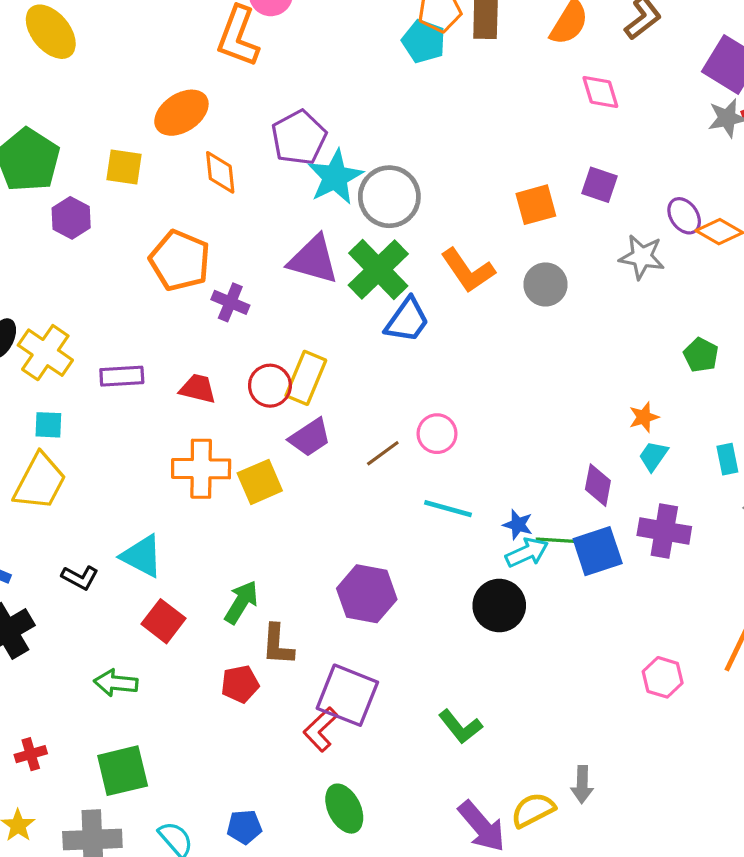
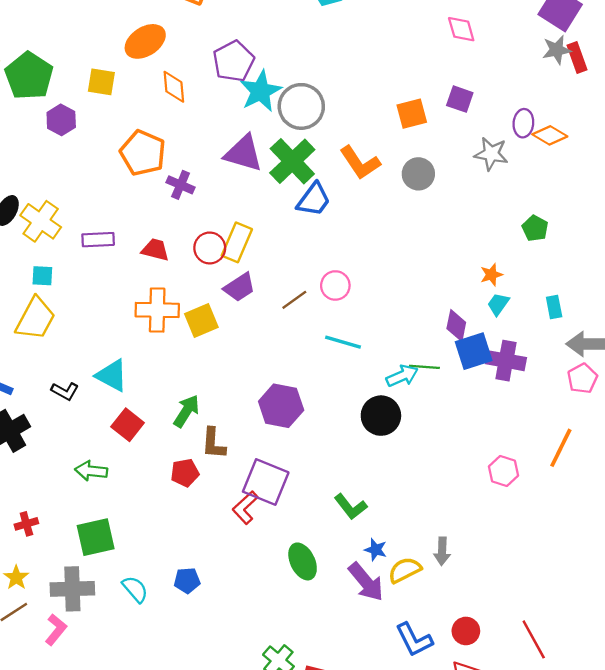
purple ellipse: (684, 216) -> (523, 123), turned 40
blue star: (518, 525) -> (376, 550), moved
blue square: (598, 551) -> (474, 351), moved
green ellipse: (344, 809) -> (303, 561), moved

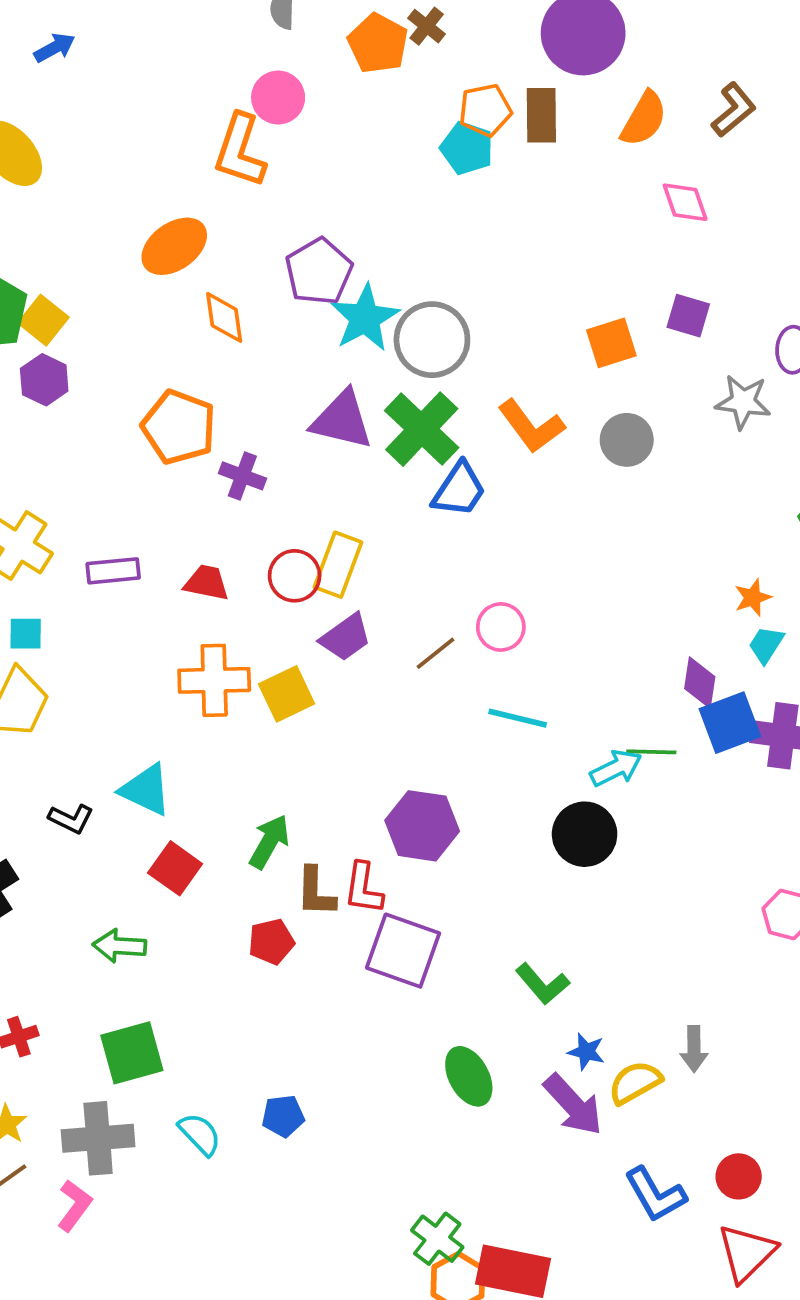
yellow square: (101, 82) -> (43, 320), moved, turned 32
red L-shape: (245, 508) -> (363, 888), moved, turned -36

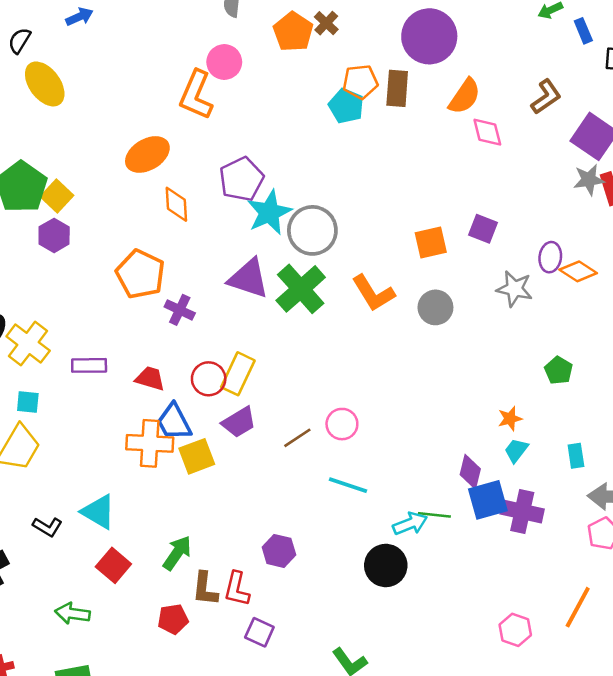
brown L-shape: (734, 110) -> (546, 97), moved
pink diamond: (685, 202) -> (487, 132), moved
blue trapezoid: (459, 490) -> (174, 422), moved, turned 114
purple hexagon: (422, 826) -> (279, 551), size x0.7
purple square: (403, 951) -> (259, 632), size x0.6

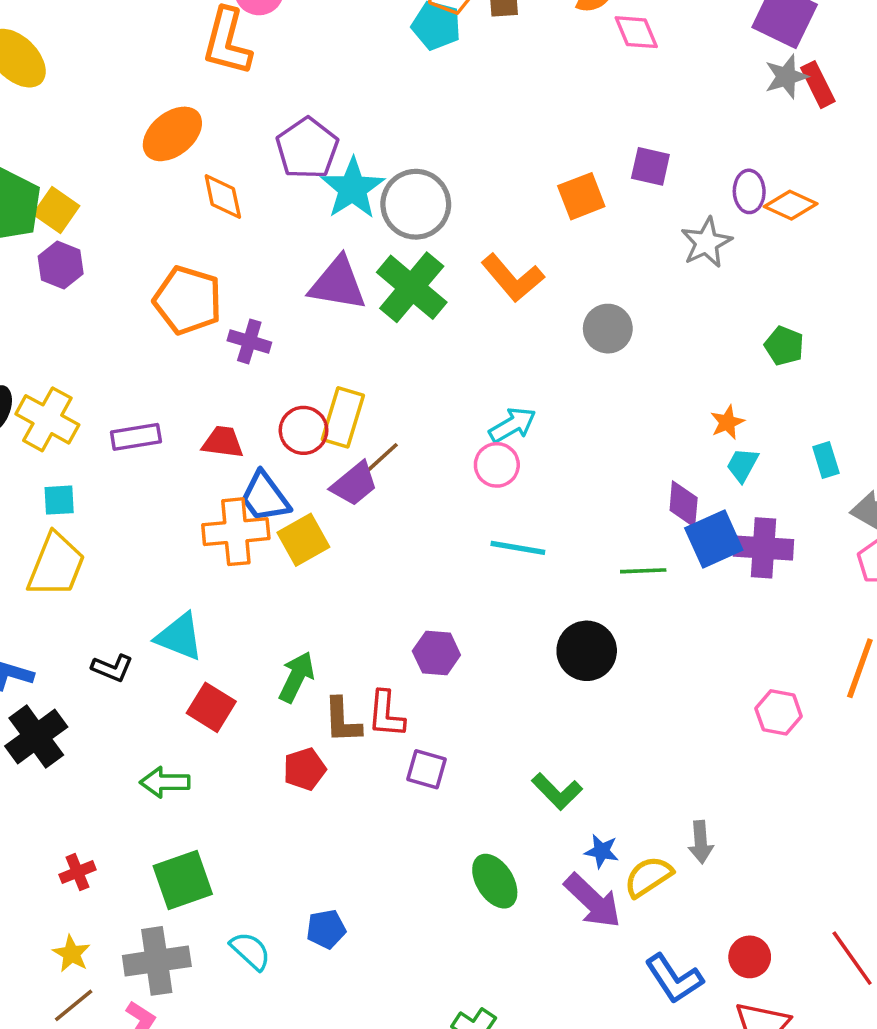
gray star: (514, 289) -> (706, 242), turned -30
gray circle: (435, 307) -> (608, 329), moved
brown line: (297, 438) -> (381, 458), moved
cyan arrow: (410, 524) -> (512, 425), moved

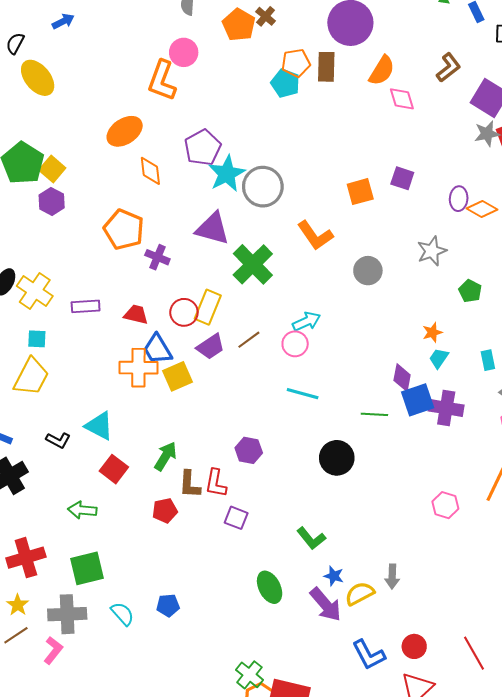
gray star: (706, 242) -> (432, 251), moved
green cross: (412, 287) -> (253, 264), moved
brown line: (381, 458) -> (249, 340), moved
red cross: (78, 872) -> (26, 558), size x1.8

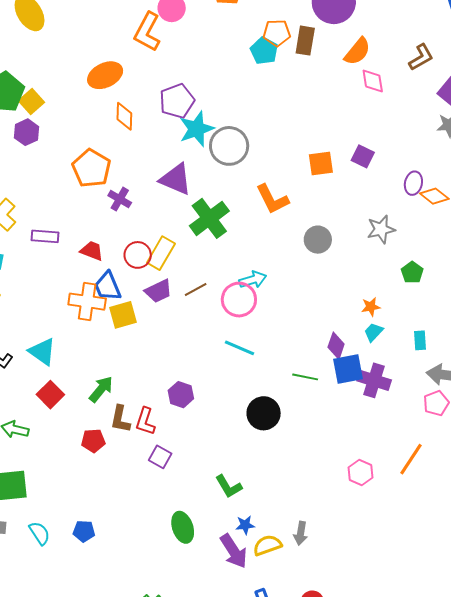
pink circle: (295, 344) -> (239, 300), size x1.4
blue star: (334, 576) -> (245, 525), turned -30

